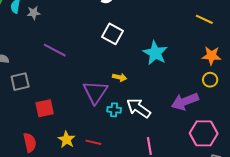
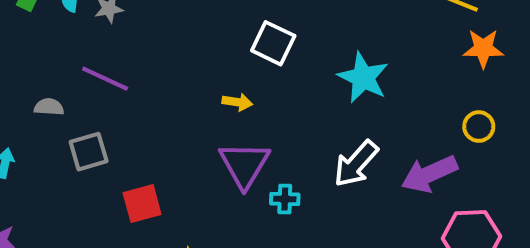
purple line: (55, 50) -> (105, 79), moved
orange star: (211, 56) -> (483, 48), moved
yellow arrow: (120, 77) -> (237, 102), moved
white arrow: (138, 108) -> (356, 164), moved, turned -80

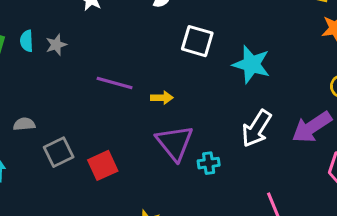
white square: (273, 43) -> (197, 41), moved
purple line: (105, 79) -> (115, 83), moved
red square: (142, 204) -> (103, 165), moved

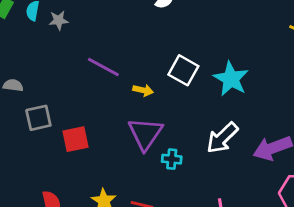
white square: (197, 41) -> (183, 70), moved

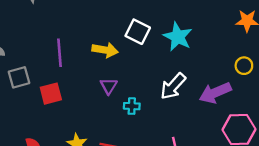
purple line: (103, 67) -> (60, 53), moved, turned 60
yellow arrow: (143, 90) -> (105, 50), size x1.5
purple triangle: (145, 134) -> (109, 86), size x0.6

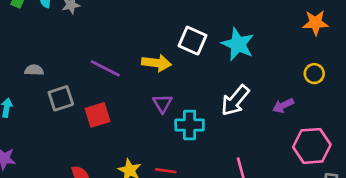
purple line: (60, 53) -> (105, 68), turned -56
purple arrow: (215, 93) -> (283, 106), size x0.6
cyan cross: (132, 106) -> (190, 125), size x1.5

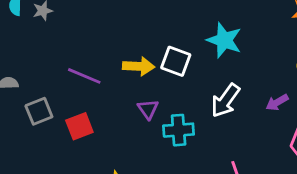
white square: (192, 41) -> (176, 61), moved

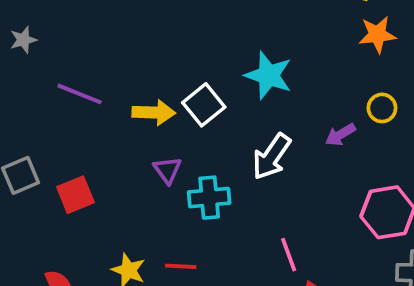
white square: (176, 61) -> (204, 105), turned 32
purple line: (84, 76) -> (80, 94), moved
purple arrow: (277, 102) -> (340, 135), moved

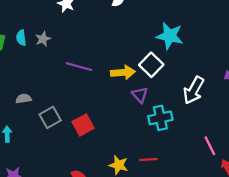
cyan star: (269, 75) -> (170, 36), moved
purple triangle: (167, 170) -> (140, 95), moved

